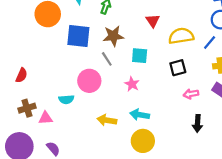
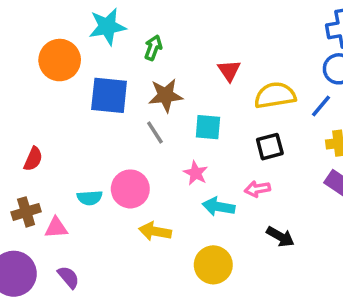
red semicircle: (21, 75) -> (33, 159), moved
pink circle: (89, 81) -> (130, 189), moved
pink arrow: (191, 94) -> (257, 189), moved
cyan arrow: (140, 115) -> (219, 207), moved
black arrow: (198, 123) -> (280, 237), moved, turned -63

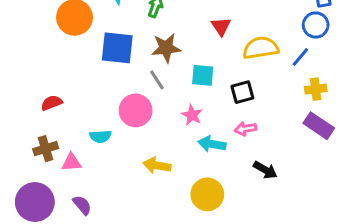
black square: (270, 147) -> (242, 92), moved
red semicircle: (33, 159) -> (52, 103), turned -135
pink circle: (130, 189) -> (136, 110), moved

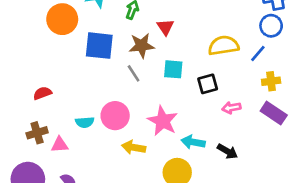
red triangle: (221, 27) -> (165, 27), moved
pink circle: (136, 110) -> (115, 116), moved
pink star: (192, 115) -> (163, 121), moved, size x1.6
pink arrow: (245, 129) -> (231, 108), moved
cyan arrow: (212, 144) -> (193, 142), moved

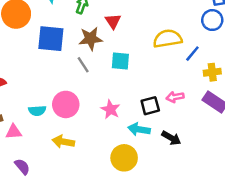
blue line: (258, 53) -> (192, 54), moved
black square: (208, 84) -> (150, 106), moved
pink star: (163, 121) -> (110, 109), size x0.7
yellow arrow: (134, 147) -> (63, 142), moved

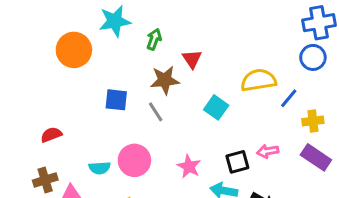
blue square: (51, 39) -> (116, 100), moved, size x0.7
cyan square: (120, 61) -> (216, 107), moved, turned 30

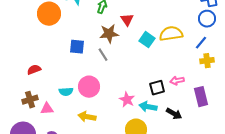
blue line: (289, 98) -> (201, 43), moved
cyan square: (216, 107) -> (147, 40), moved
purple rectangle: (316, 157) -> (201, 97), moved, turned 42
pink star: (189, 166) -> (127, 100), moved

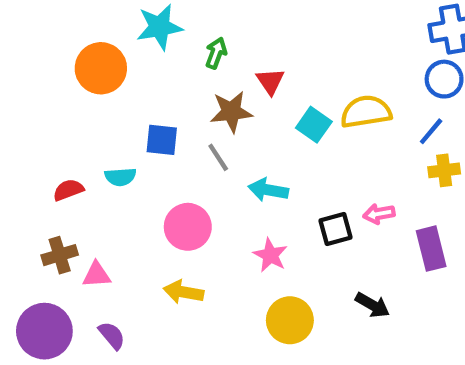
cyan semicircle: (66, 92) -> (120, 177), moved
cyan arrow: (148, 107) -> (268, 190), moved
black arrow: (174, 114) -> (372, 305), moved

